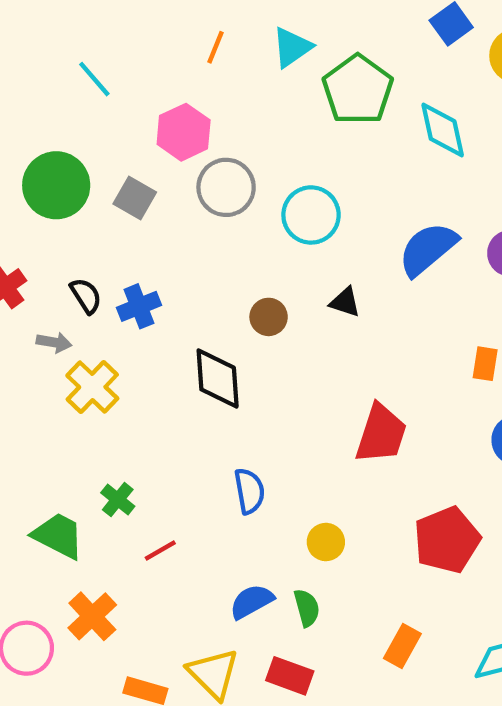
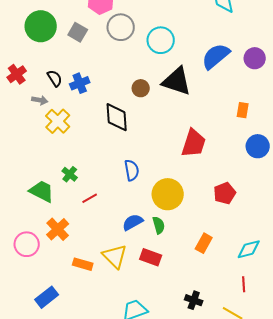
black triangle: (345, 302) -> (177, 81), size x2.0
red pentagon: (447, 540) -> (225, 193), size x0.7
yellow circle: (326, 542) -> (168, 194), size x1.8

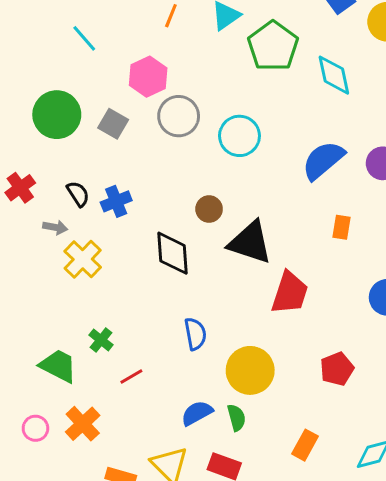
black triangle: (177, 81) -> (250, 243), moved
orange rectangle: (243, 110) -> (341, 227), moved
pink circle: (27, 244) -> (35, 428), moved, size x0.7

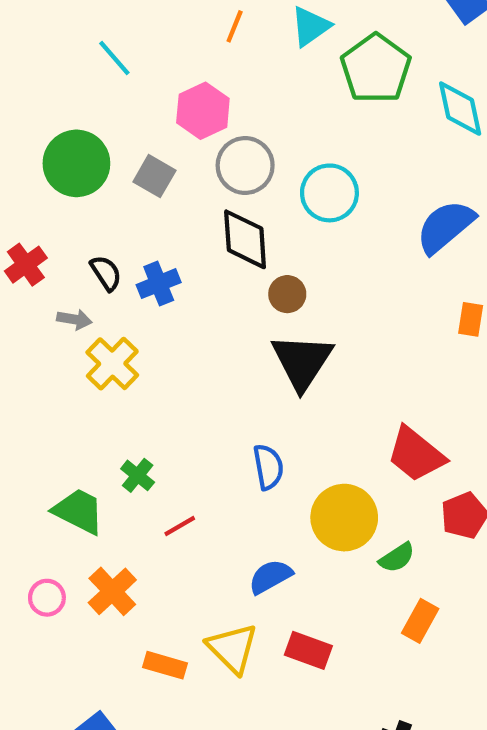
black triangle: (250, 243) -> (302, 362), moved, turned 45
black diamond: (172, 253) -> (245, 239), moved
red trapezoid: (290, 293) -> (416, 454), moved, turned 111
green semicircle: (236, 418) -> (397, 558), moved, turned 72

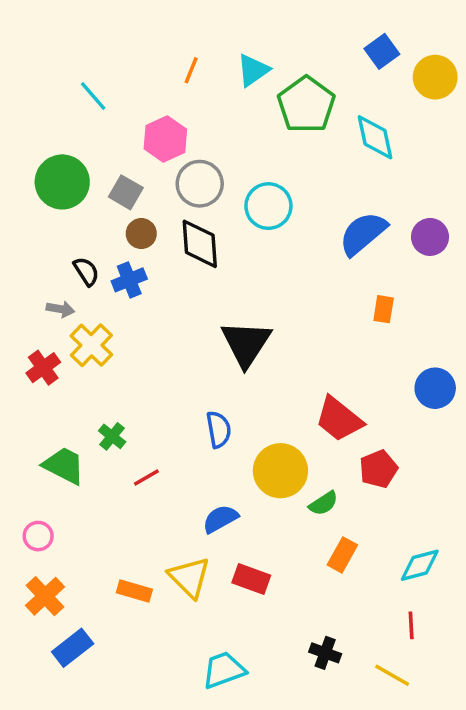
red cross: (26, 265) -> (43, 368), moved
brown circle: (287, 294) -> (141, 234), moved
orange cross: (112, 591) -> (45, 596), moved

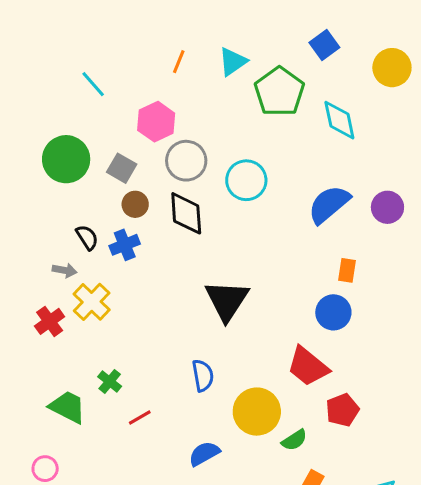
blue square: (382, 51) -> (324, 45), moved
blue circle: (435, 388) -> (333, 312), moved

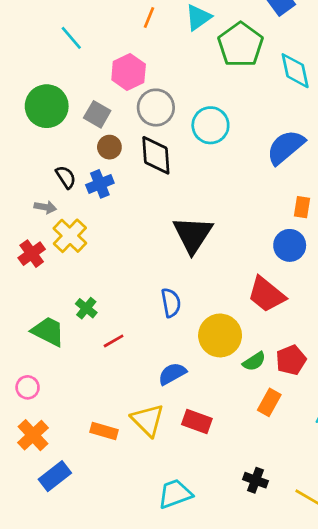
red pentagon: (342, 410) -> (291, 360), moved

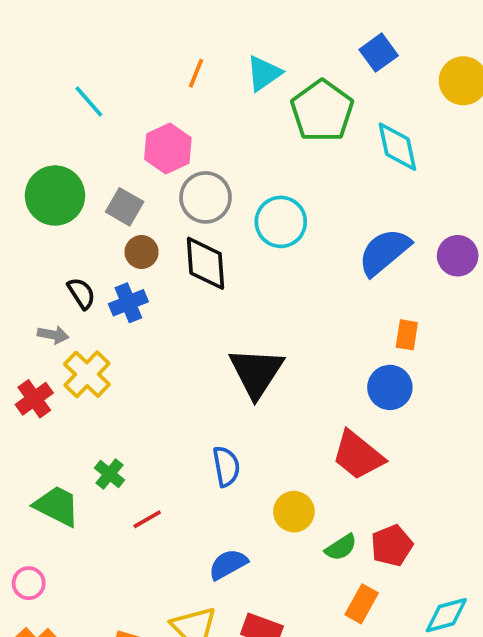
yellow circle: (220, 335) -> (294, 512), size x0.7

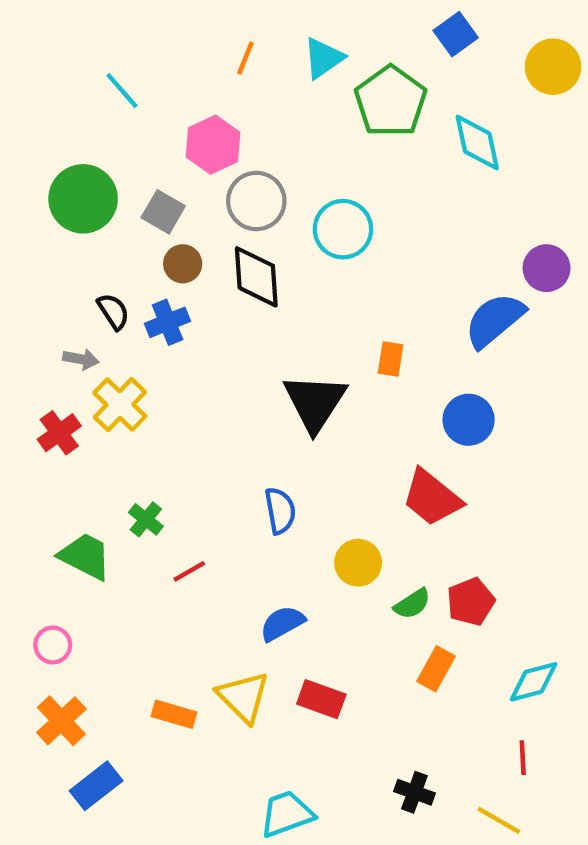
blue semicircle: (384, 252) -> (495, 320), moved
orange rectangle: (407, 335) -> (391, 359), moved

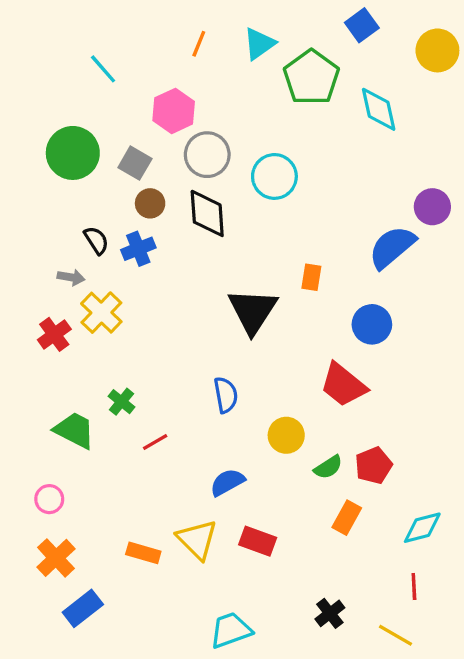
black cross: (414, 792) -> (330, 613), turned 32

